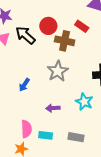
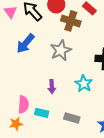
blue arrow: (24, 85) -> (25, 43), moved, size x1.5
purple arrow: (53, 108) -> (52, 87), turned -96

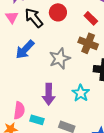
brown cross: (71, 21) -> (88, 43), moved
purple arrow: (52, 87) -> (49, 94), size x1.5

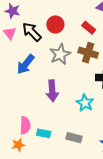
gray star: (60, 59) -> (60, 54), moved
purple arrow: (49, 94) -> (52, 91), moved

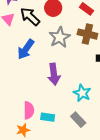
cyan star: (85, 103) -> (82, 93), moved
gray rectangle: (74, 138) -> (78, 120), turned 35

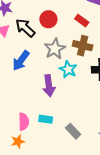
cyan star: (82, 93) -> (68, 69), moved
cyan rectangle: (48, 117) -> (46, 119), moved

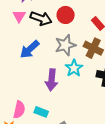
black arrow: (25, 28) -> (41, 18), turned 145

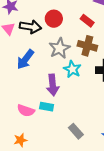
pink semicircle: (19, 110) -> (26, 110), moved, turned 108
cyan rectangle: (41, 112) -> (47, 107), moved

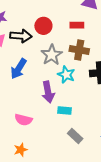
red rectangle: (87, 21) -> (77, 25), turned -32
cyan rectangle: (47, 107) -> (64, 110), moved

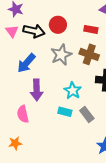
cyan star: (66, 75) -> (73, 91), moved
purple arrow: (48, 92) -> (37, 90), moved
pink semicircle: (23, 120) -> (23, 114), turned 54
gray rectangle: (75, 136) -> (87, 114), moved

